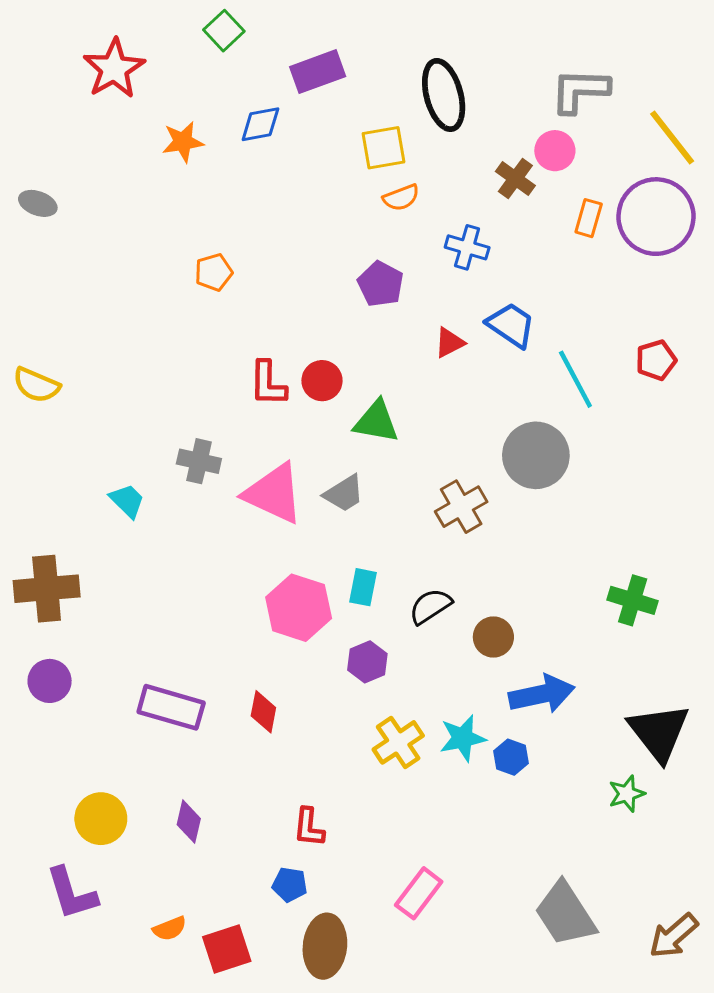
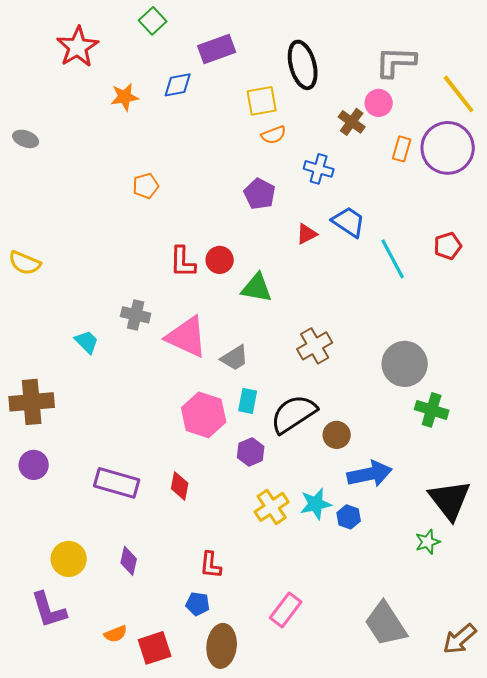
gray circle: (536, 455) -> (405, 364), moved
gray trapezoid: (344, 493) -> (235, 358), moved
black semicircle: (430, 606) -> (294, 414), size x1.6

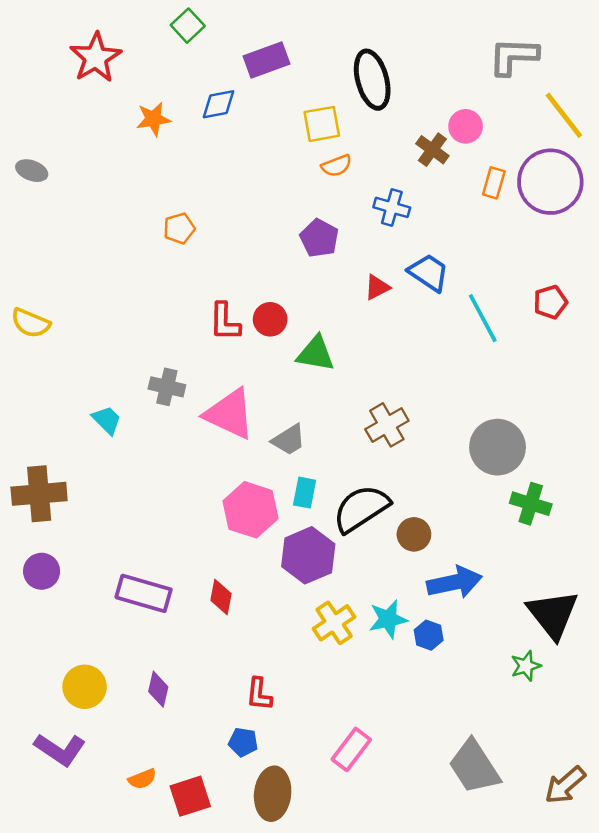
gray L-shape: (396, 62) -> (513, 56), moved
purple hexagon: (251, 452) -> (308, 555), size x1.6
purple L-shape: (49, 610) -> (60, 749), turned -39

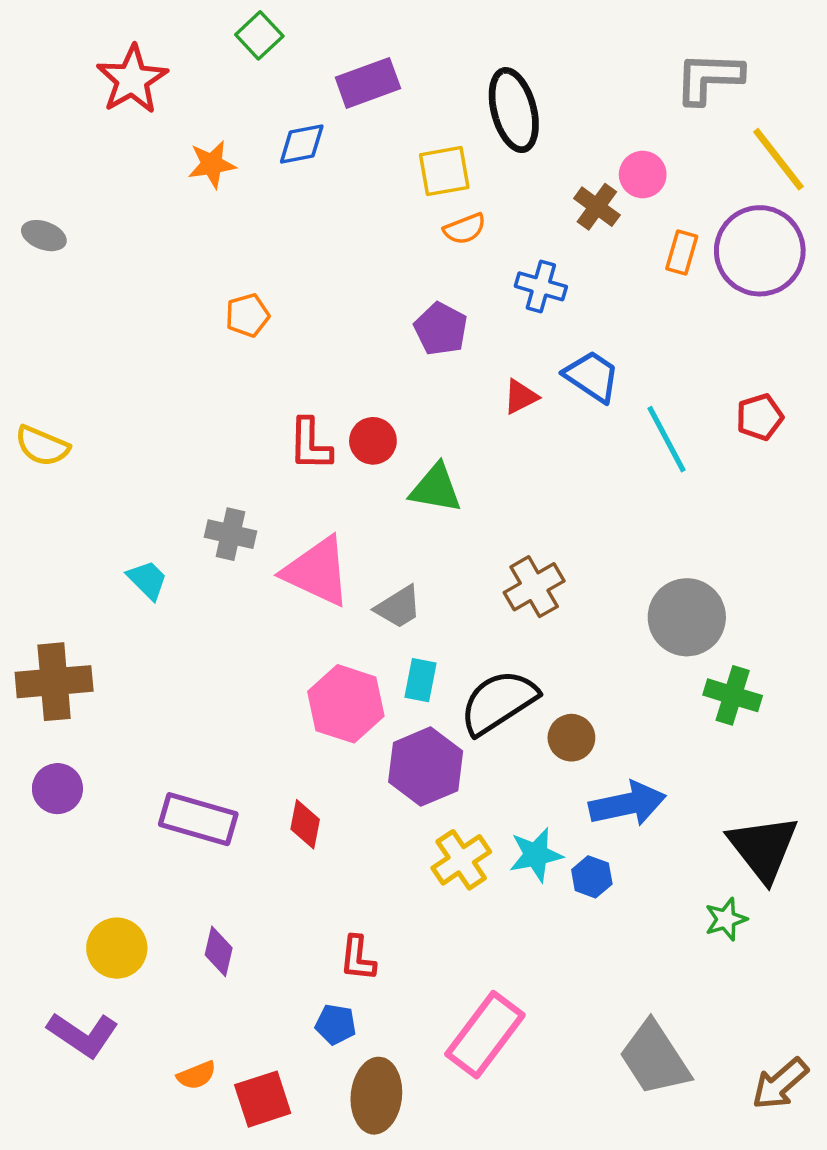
pink rectangle: (351, 749) -> (485, 1035), size x1.4

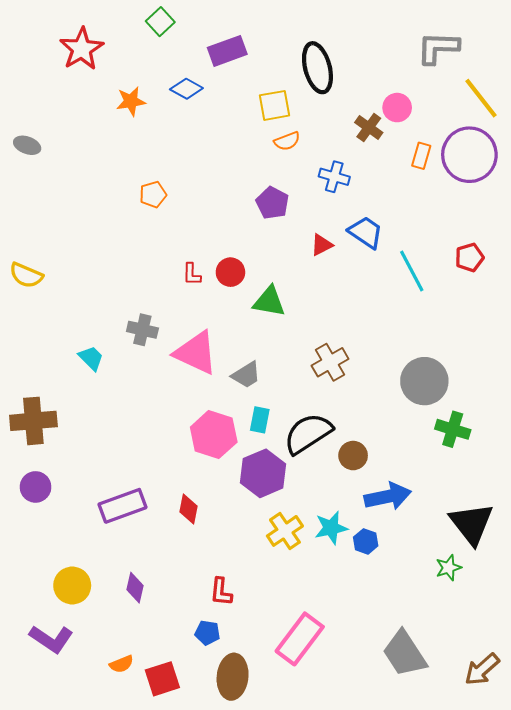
blue diamond: (302, 144) -> (186, 89), turned 40
red L-shape: (310, 444) -> (192, 274), size x0.7
purple rectangle: (198, 819) -> (123, 506), turned -36

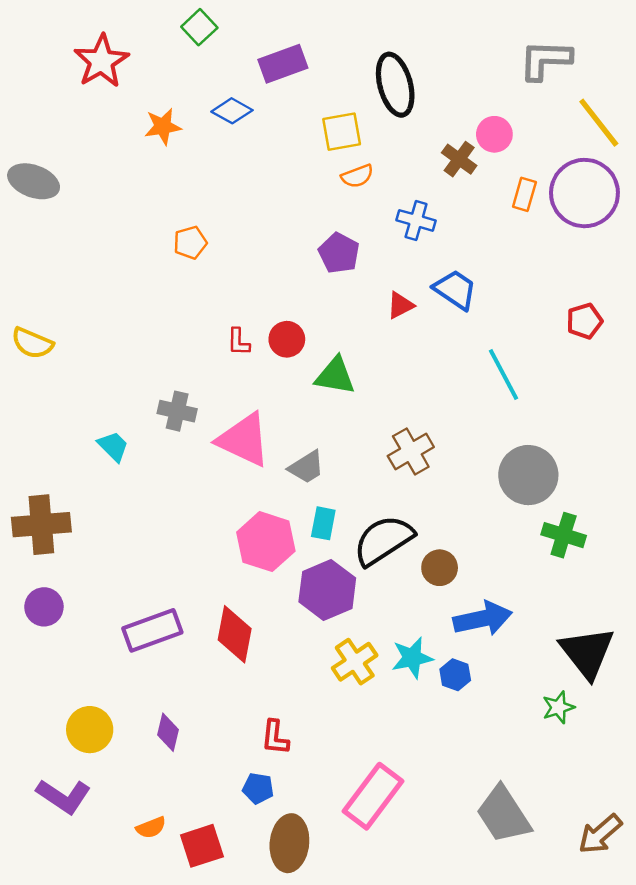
gray ellipse: (27, 145) -> (34, 181), size x1.5
cyan line: (412, 271) -> (504, 374), moved
red diamond: (189, 509) -> (235, 634), size x1.5

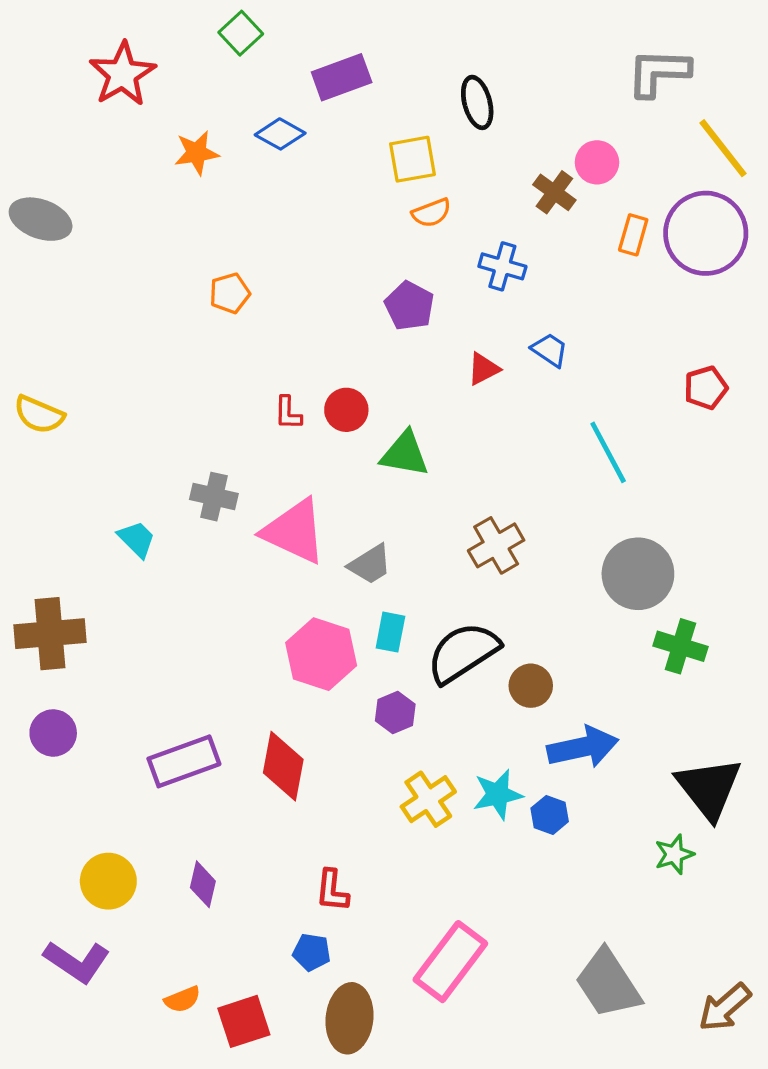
black ellipse: (395, 85) -> (477, 102), size x0.7
blue trapezoid: (455, 290) -> (550, 350), size x0.7
purple hexagon: (327, 590) -> (395, 712), size x0.6

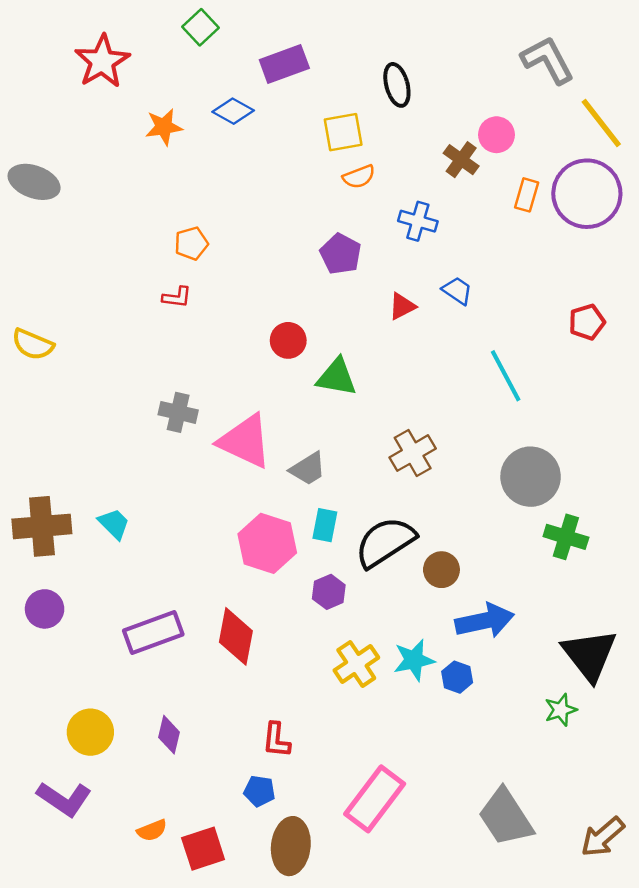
gray L-shape: (658, 73) -> (548, 60), turned 60
red L-shape: (288, 413) -> (177, 297), moved, turned -84
cyan trapezoid: (137, 539) -> (114, 524), moved

